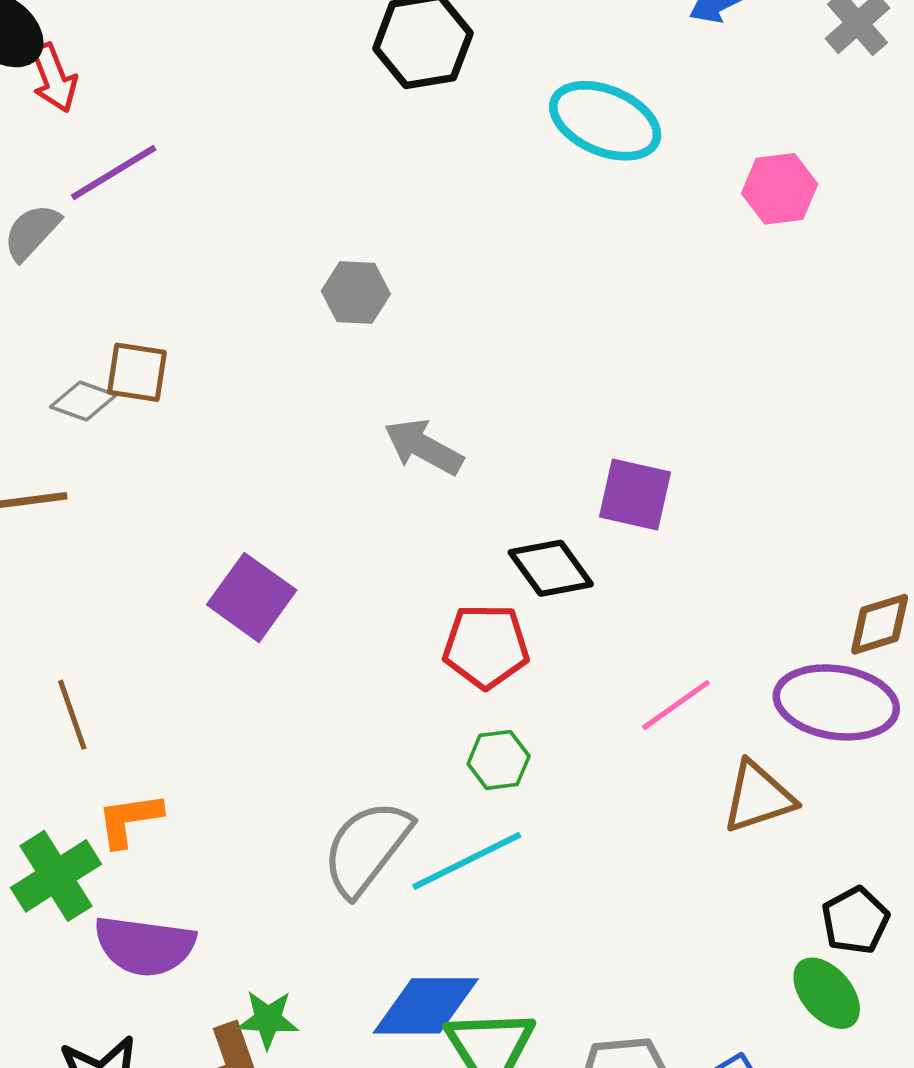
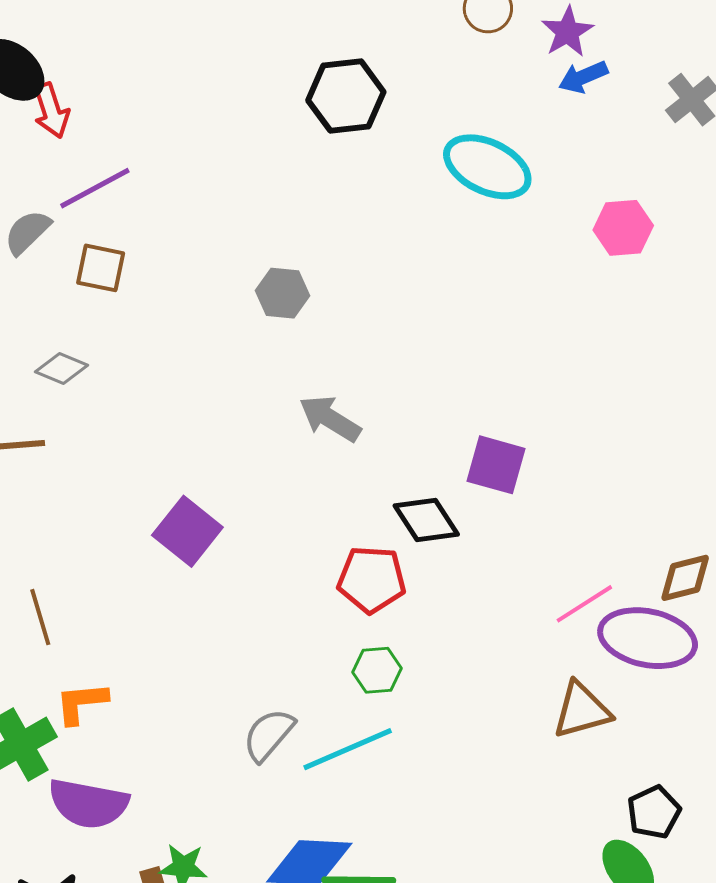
brown square: (137, 372) -> (101, 268), moved
pink line: (676, 705) -> (584, 604), moved
gray semicircle: (367, 848) -> (269, 735), size x0.7

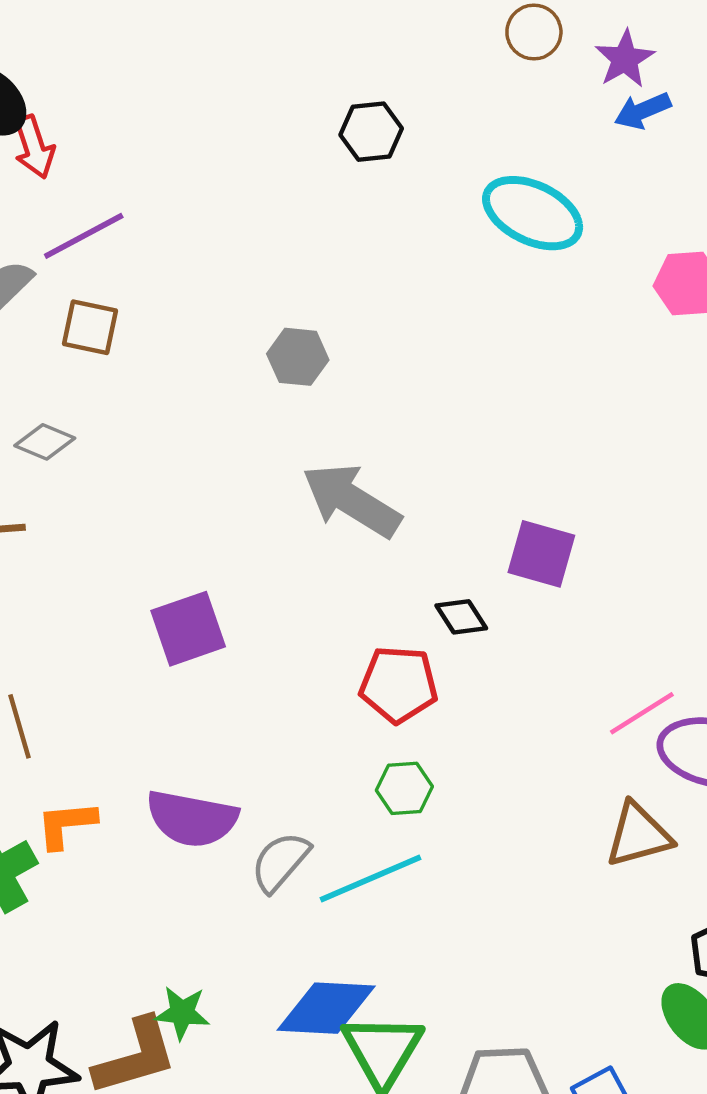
black hexagon: (346, 96) -> (371, 132), size x0.7
gray arrow: (330, 419) -> (352, 500), size x1.4
black diamond: (426, 520) -> (461, 617), size x0.7
purple square: (187, 531) -> (188, 629), turned 32
purple semicircle: (88, 804) -> (192, 819), moved

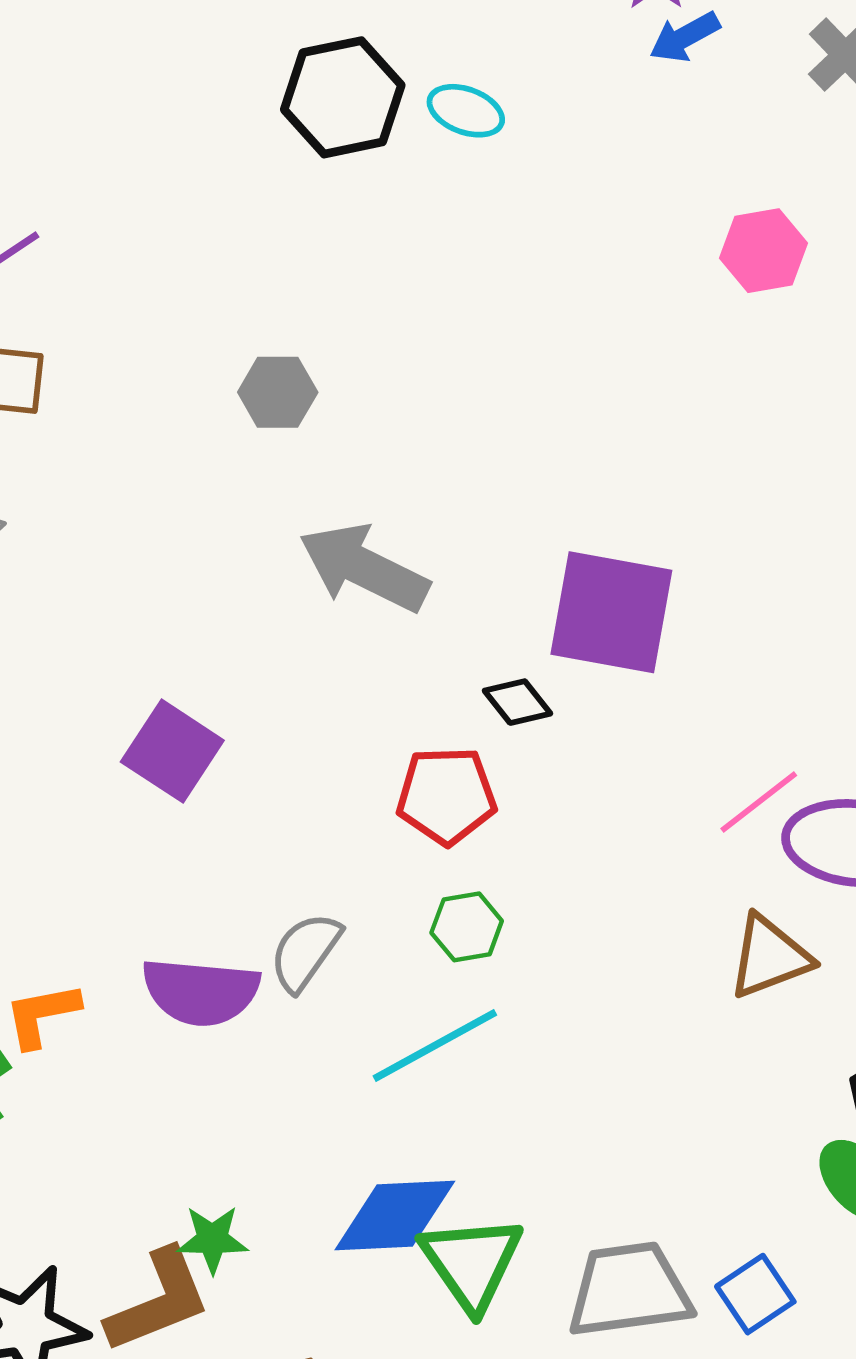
black hexagon: (371, 132) -> (343, 97), size x1.5
cyan ellipse: (533, 213) -> (466, 111), moved, size x0.6
purple square: (541, 554) -> (611, 612), size x1.5
purple square: (188, 629) -> (172, 751), turned -32
gray semicircle: (280, 862) -> (305, 952), moved

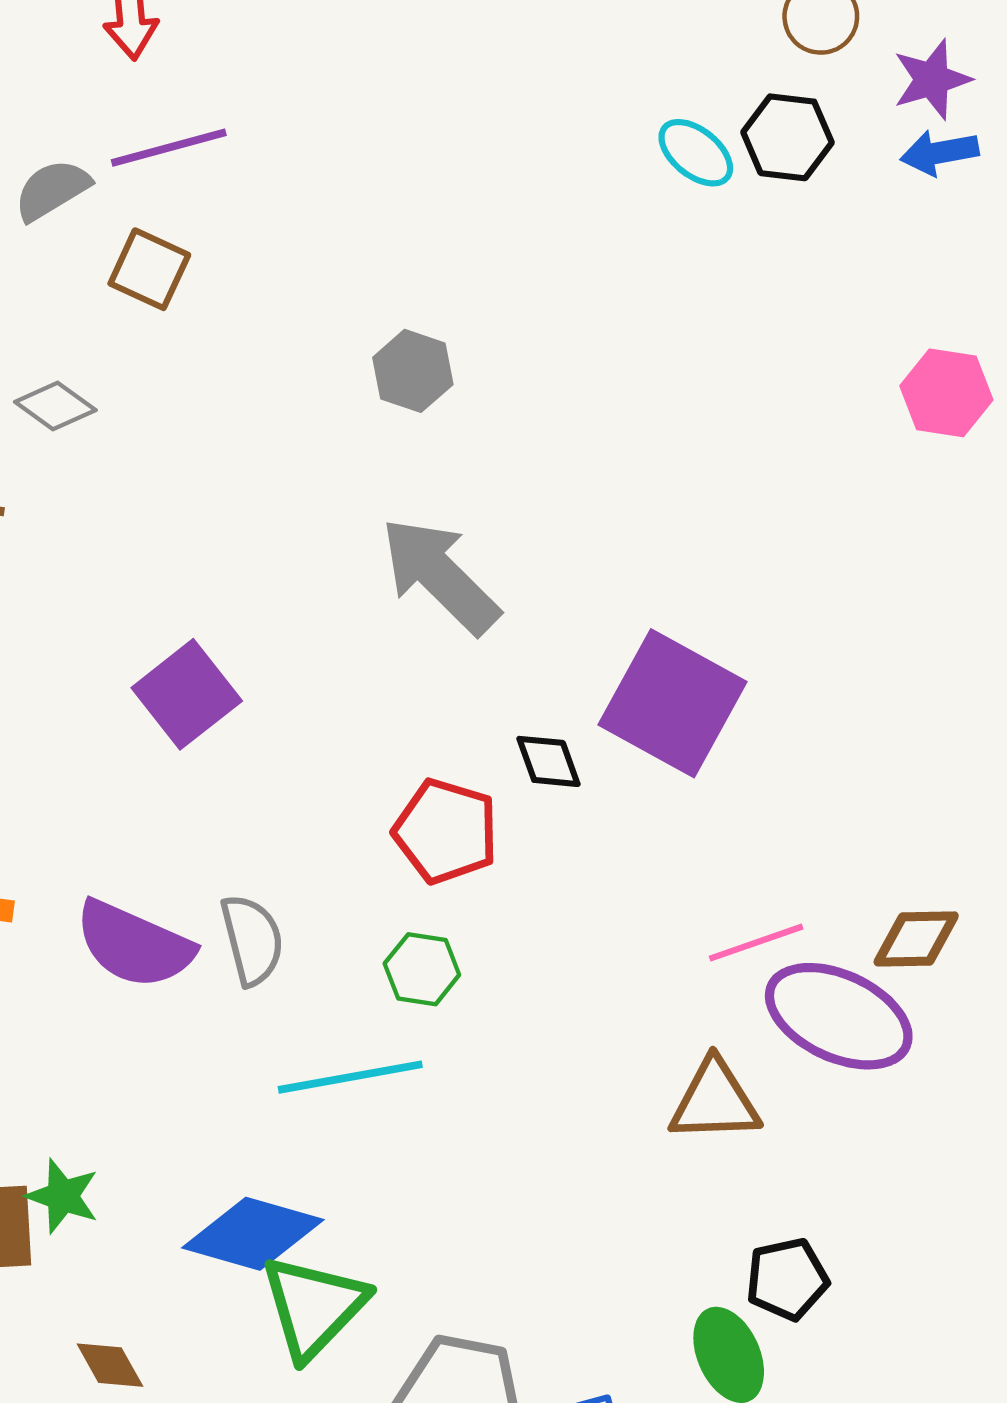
black hexagon: (343, 97) -> (787, 137), moved, size x0.7
gray semicircle: (305, 952) -> (252, 940), turned 112

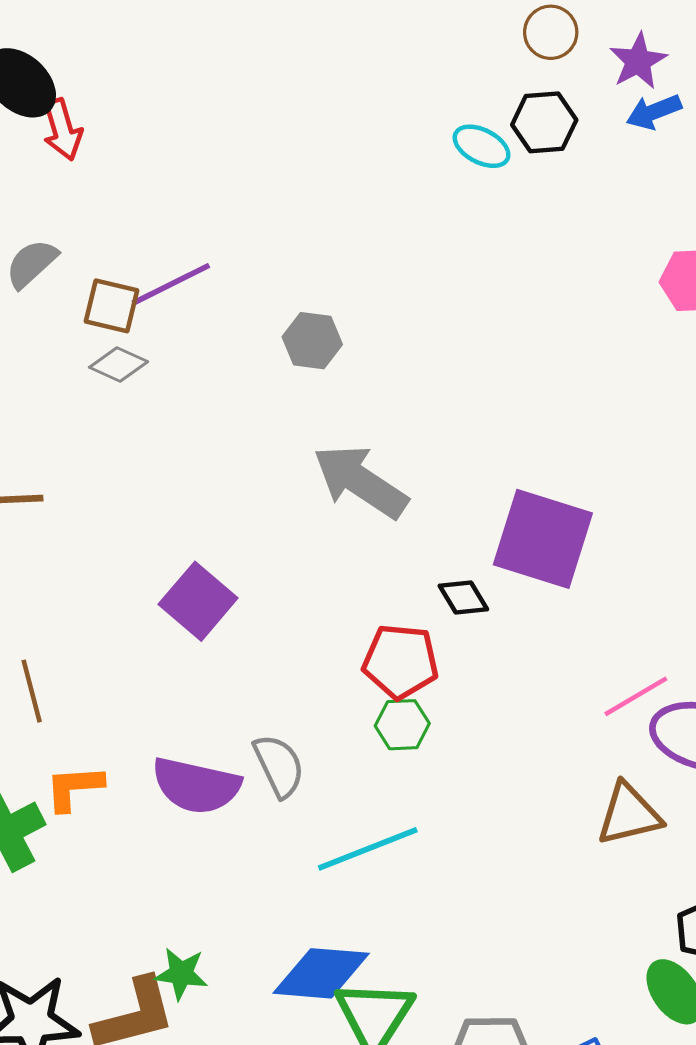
purple line: (169, 148) -> (171, 284), moved
gray diamond: (55, 406) -> (119, 365), moved
green hexagon: (422, 969) -> (402, 725), moved

